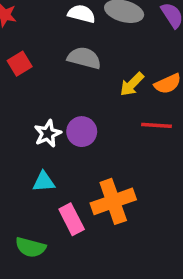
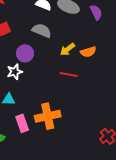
red line: (156, 125) -> (69, 75), moved
purple circle: (82, 132) -> (25, 53), moved

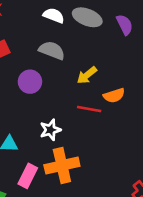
orange semicircle: (88, 52) -> (114, 95), moved
white star: (15, 72) -> (50, 130), moved
pink rectangle: (22, 123) -> (28, 176), turned 48

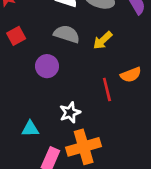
yellow arrow: (87, 75) -> (103, 40), moved
red line: (89, 109) -> (107, 90), turned 70

